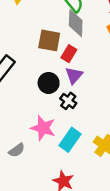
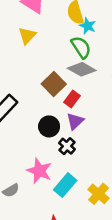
gray diamond: (76, 23) -> (82, 69), turned -68
brown square: (49, 40) -> (54, 84), turned 30

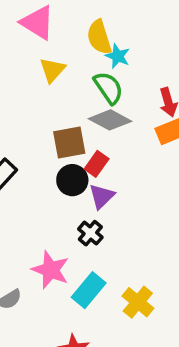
yellow triangle: (27, 36) -> (52, 70), moved
brown square: (54, 84) -> (69, 142), turned 35
black circle: (49, 126) -> (72, 180), moved

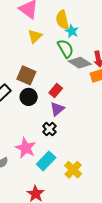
gray diamond: (110, 120) -> (80, 63), moved
brown square: (69, 142) -> (26, 75), moved, turned 30
black circle: (72, 180) -> (29, 97), moved

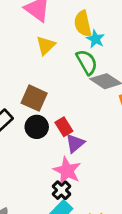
red rectangle: (56, 91) -> (64, 127), moved, turned -72
black cross: (49, 129) -> (61, 190), moved
pink star: (26, 148) -> (67, 171), moved

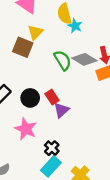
green semicircle: (87, 62) -> (63, 60), moved
brown square: (34, 98) -> (23, 47), moved
pink star: (67, 171) -> (26, 129), moved

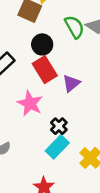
red rectangle: (52, 97) -> (45, 70), moved, size x1.5
black circle: (30, 98) -> (42, 44), moved

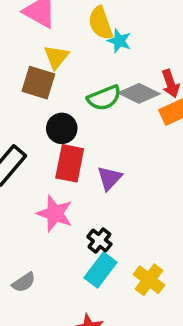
green semicircle: (74, 27) -> (104, 98), turned 105
red rectangle: (45, 70) -> (70, 163), turned 50

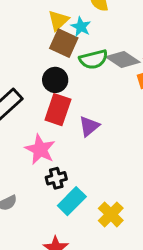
cyan star: (119, 41) -> (81, 27), moved
brown square: (38, 83) -> (64, 43), moved
black cross: (99, 240) -> (56, 178), moved, turned 30

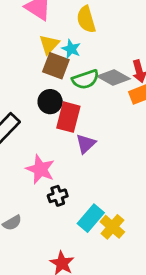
red rectangle: (58, 110) -> (68, 117), moved
cyan rectangle: (72, 201) -> (91, 218), moved

